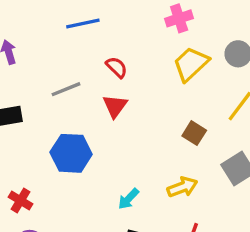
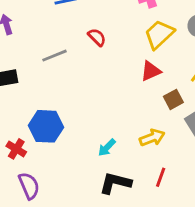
red triangle: (115, 106) -> (151, 71), moved, turned 30
brown square: (194, 133) -> (173, 99), moved, turned 30
blue hexagon: (71, 153) -> (46, 126), moved

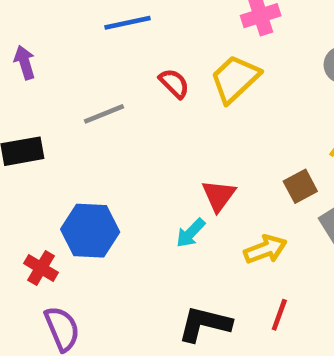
yellow trapezoid: (159, 34) -> (235, 79), moved
red triangle: (151, 71) -> (219, 196), moved, turned -30
cyan arrow: (107, 148) -> (191, 233), moved

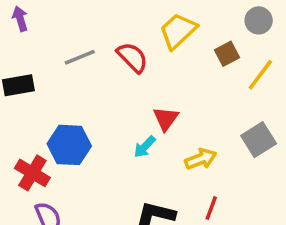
red semicircle: (174, 83) -> (132, 57), moved, size x1.4
brown square: (300, 186) -> (227, 54), moved
red cross: (41, 268) -> (32, 173), size x1.4

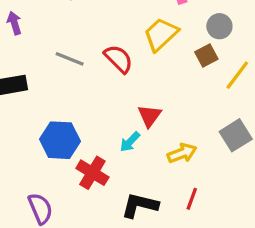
gray circle: (259, 20) -> (219, 26), moved
gray line: (80, 57) -> (70, 59), turned 44
red cross: (32, 173) -> (92, 173), moved

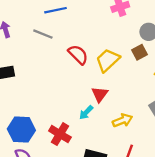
yellow trapezoid: (161, 34) -> (108, 60), moved
gray line: (70, 59) -> (43, 34), moved
blue hexagon: (60, 140) -> (21, 130), moved

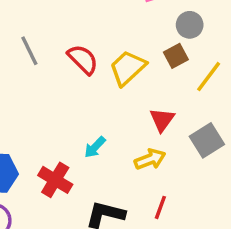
gray line: (43, 34) -> (29, 51), moved, turned 42
red triangle: (100, 94) -> (162, 120), moved

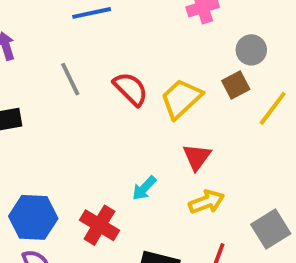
red triangle: (162, 120) -> (197, 157), moved
gray square: (207, 140) -> (271, 229), moved

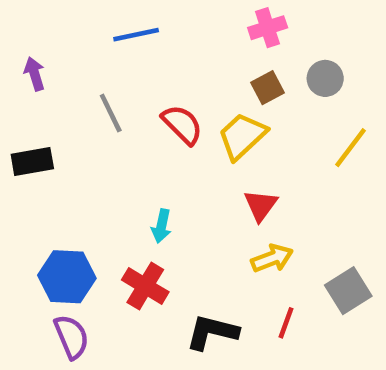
brown square: (236, 85) -> (268, 88), moved
cyan arrow: (144, 188) -> (161, 226), moved, turned -32

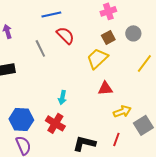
red semicircle: (182, 125) -> (65, 35), moved
red triangle: (261, 205) -> (105, 88), turned 49
yellow arrow: (272, 258) -> (122, 111), moved

